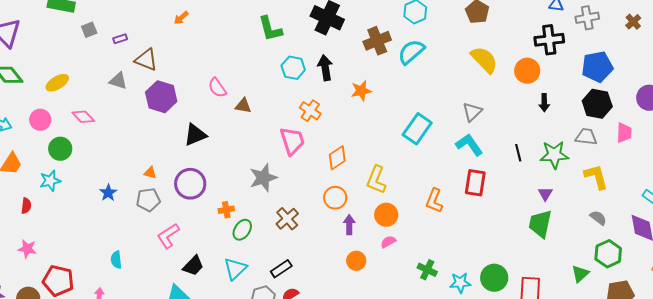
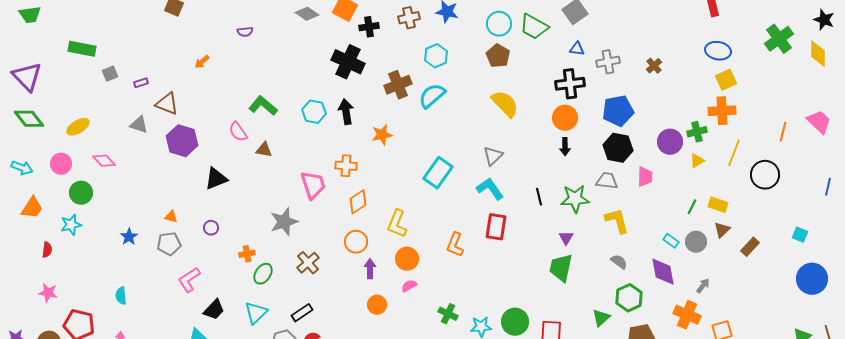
green L-shape: (270, 29) -> (263, 106), moved, turned 144
orange circle: (527, 71) -> (565, 118), moved
orange cross: (310, 111) -> (346, 166), moved, turned -30
purple circle: (190, 184) -> (211, 228), size x0.5
cyan semicircle: (116, 260) -> (121, 296), moved

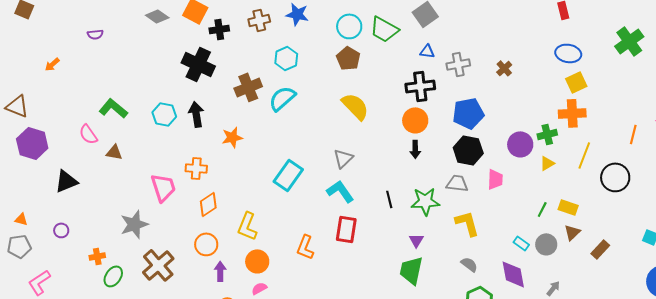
brown cross: (308, 263) -> (158, 265), size x1.4

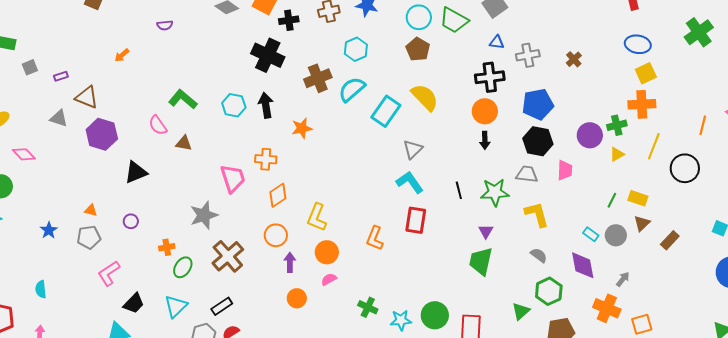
cyan rectangle: (288, 175) -> (386, 111), moved

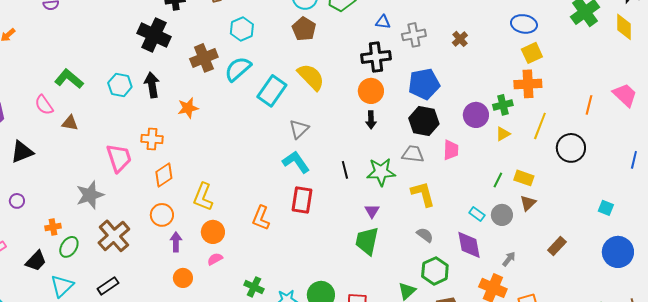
brown rectangle: (670, 240) -> (557, 246), moved
black trapezoid: (134, 303) -> (36, 261), moved

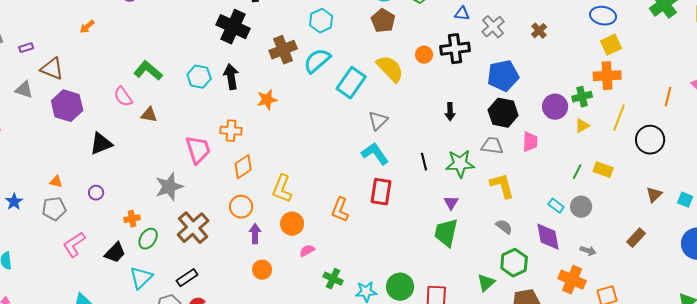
gray cross: (414, 35) -> (493, 27), turned -30
orange circle: (371, 91) -> (424, 55), moved, size x0.7
brown triangle: (528, 203) -> (654, 195), moved
pink semicircle: (215, 259) -> (307, 251), moved
gray arrow: (509, 259) -> (588, 251), turned 70

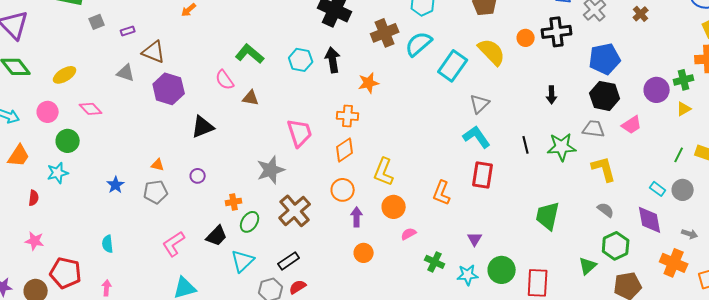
orange cross: (231, 131) -> (348, 116), moved
pink trapezoid: (530, 142) -> (632, 125), turned 55
purple triangle: (451, 203) -> (475, 239), moved
pink L-shape: (74, 245) -> (174, 244), moved

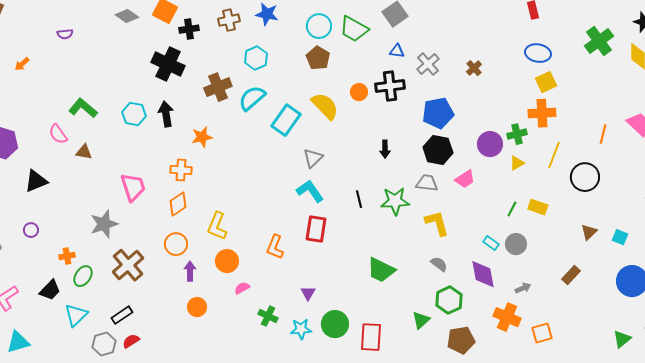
green trapezoid: (548, 216) -> (381, 270), turned -76
gray arrow: (690, 234) -> (523, 288), turned -42

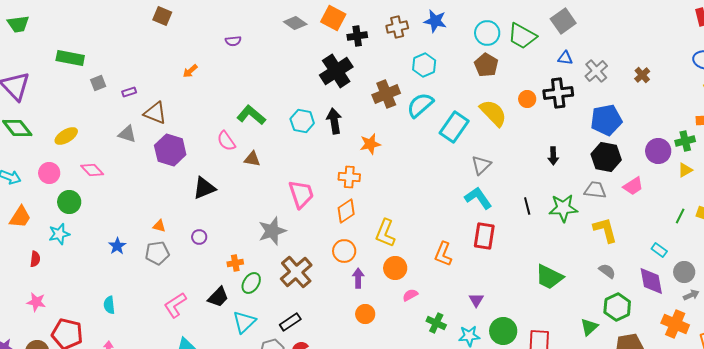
black cross: (168, 64) -> (336, 71), turned 32
gray circle: (516, 244) -> (684, 272), moved

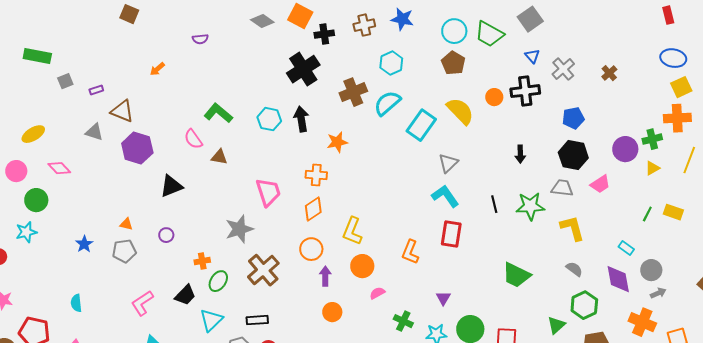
blue triangle: (565, 58) -> (532, 56), turned 42
blue pentagon: (606, 120) -> (573, 118), size x0.7
black rectangle: (290, 322) -> (257, 320), turned 30

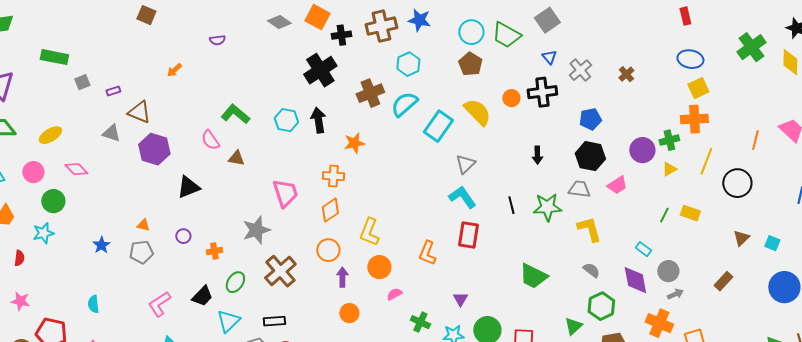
brown cross: (364, 25) -> (381, 26), size x1.4
orange cross: (202, 261) -> (214, 251), moved

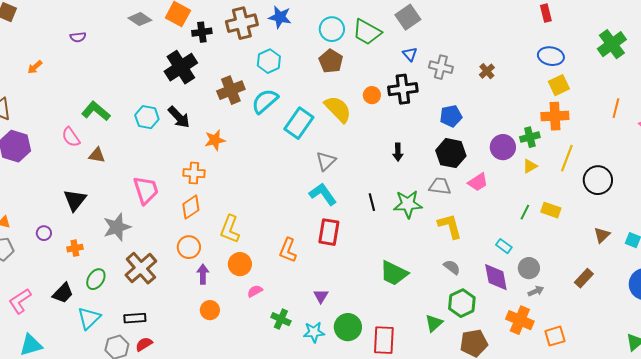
gray cross: (580, 70) -> (441, 67), turned -35
black arrow: (318, 120) -> (179, 117), turned 145
orange line: (755, 140) -> (616, 108), moved
black triangle: (188, 187) -> (75, 200), moved, turned -30

